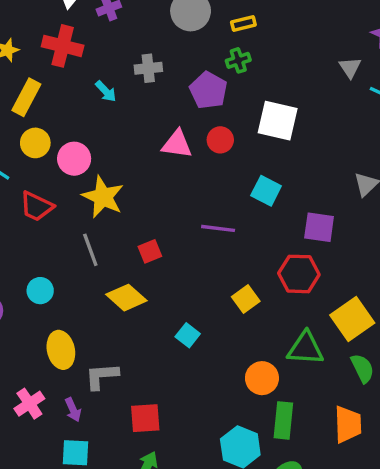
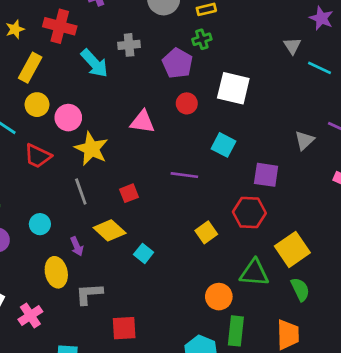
cyan arrow: (106, 91) -> (94, 63), size x1.6
pink triangle: (177, 144) -> (142, 122), moved
cyan square: (188, 335) -> (144, 253), moved
purple arrow: (73, 410) -> (77, 246), moved

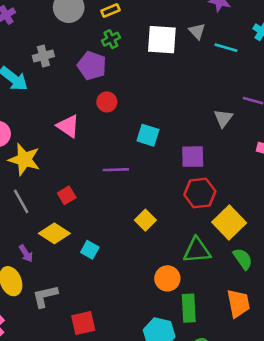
white square: (233, 88) -> (162, 40), moved
pink triangle: (142, 122) -> (68, 126), turned 35
red hexagon: (249, 213) -> (200, 193), moved

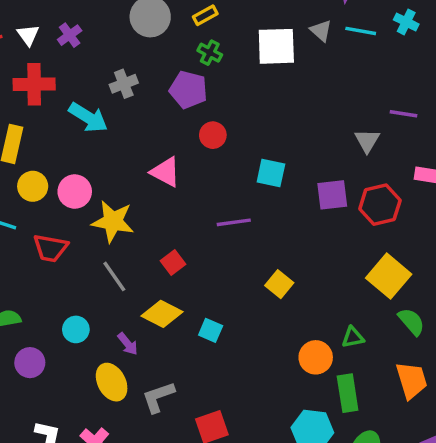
green cross: (111, 39) -> (210, 53), turned -30
cyan line: (226, 48) -> (361, 31), moved
red hexagon: (200, 193) -> (380, 205), moved
green triangle: (197, 251) -> (353, 337), moved, size x0.6

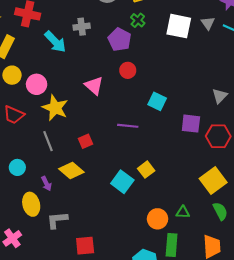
cyan square: (211, 330) -> (122, 182), moved, size x1.5

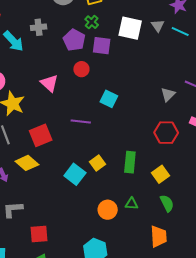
purple square: (191, 124) -> (102, 46), moved
red square: (85, 141) -> (41, 135), size x1.6
yellow square: (213, 180) -> (161, 174), size x0.7
green rectangle: (172, 245) -> (130, 162), moved

